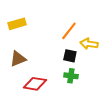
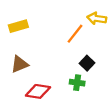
yellow arrow: (89, 44) -> (97, 18), moved
black square: (70, 56) -> (87, 63), moved, turned 32

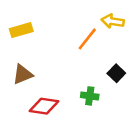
black square: (87, 63) -> (116, 73), moved

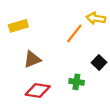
brown triangle: (23, 74) -> (32, 59), moved

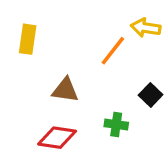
yellow rectangle: (18, 26) -> (28, 39), turned -66
brown triangle: (32, 59) -> (65, 90), moved, turned 30

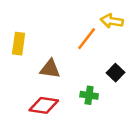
yellow rectangle: (28, 39) -> (19, 44), moved

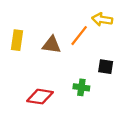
brown triangle: (50, 69) -> (51, 45), moved
black square: (116, 73) -> (106, 67), turned -35

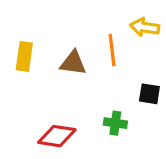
orange line: (79, 36) -> (112, 50), turned -45

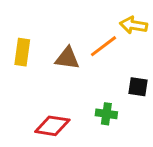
orange line: (112, 50) -> (103, 46), turned 60

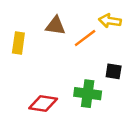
brown triangle: (67, 58) -> (55, 26), moved
green cross: (106, 114) -> (88, 94), size x1.5

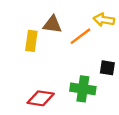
yellow rectangle: (18, 43) -> (31, 41), moved

